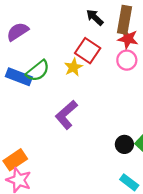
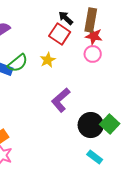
red square: (88, 51) -> (60, 34), moved
purple L-shape: (66, 115) -> (61, 100), moved
black circle: (124, 144) -> (91, 125), size x1.6

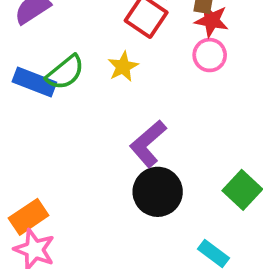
black circle: (91, 125) -> (158, 192), moved

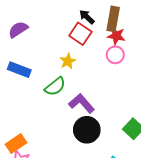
green semicircle: (65, 72) -> (55, 87), moved
purple L-shape: (148, 144) -> (82, 103), turned 90

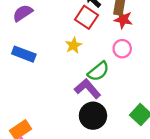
pink circle: (115, 55) -> (122, 49), moved
green semicircle: (55, 87) -> (98, 71), moved

